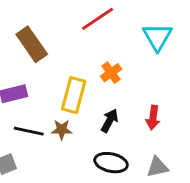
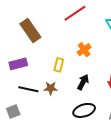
yellow rectangle: (74, 95) -> (59, 65), size x0.6
black ellipse: (111, 163) -> (84, 110), turned -30

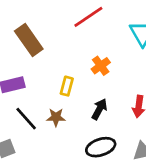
black line: (28, 89) -> (26, 119), turned 36

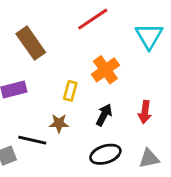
orange cross: (101, 66) -> (105, 70), size x1.4
black line: (26, 119) -> (32, 140), moved, turned -35

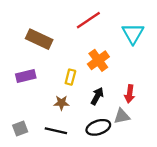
brown rectangle: (31, 43) -> (39, 39), turned -30
black line: (32, 140) -> (56, 131), moved
gray triangle: (149, 158) -> (122, 116), moved

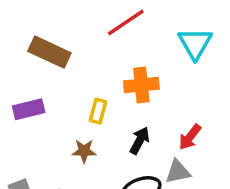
orange cross: (98, 60) -> (141, 85), turned 30
red arrow: (130, 94) -> (190, 137), turned 30

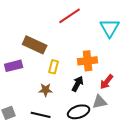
brown rectangle: (49, 52) -> (35, 45), moved
orange cross: (141, 85) -> (88, 61), moved

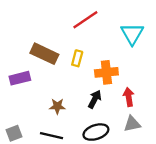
yellow rectangle: (54, 67) -> (77, 58), moved
red arrow: (107, 82) -> (129, 97), turned 133
gray triangle: (100, 102) -> (132, 124), moved

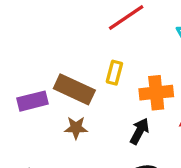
brown rectangle: (44, 54) -> (74, 89), moved
brown star: (57, 106) -> (76, 128), moved

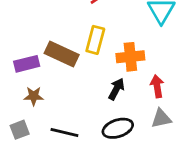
yellow rectangle: (114, 73) -> (95, 40), size x1.4
brown star: (76, 128) -> (34, 96), moved

